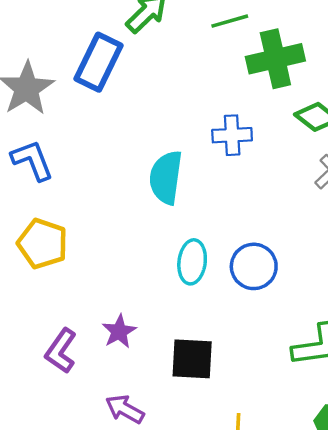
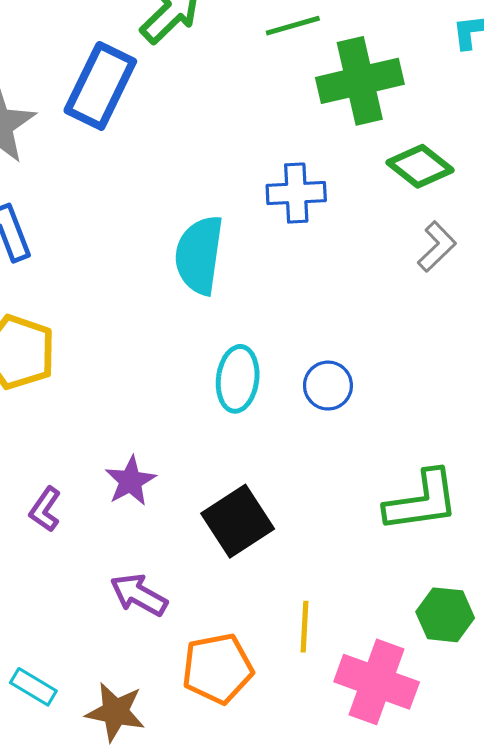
blue circle: (254, 266) -> (328, 386), size x0.7
purple L-shape: (61, 351) -> (45, 509), size x0.7
black square: (192, 359) -> (238, 521), turned -36

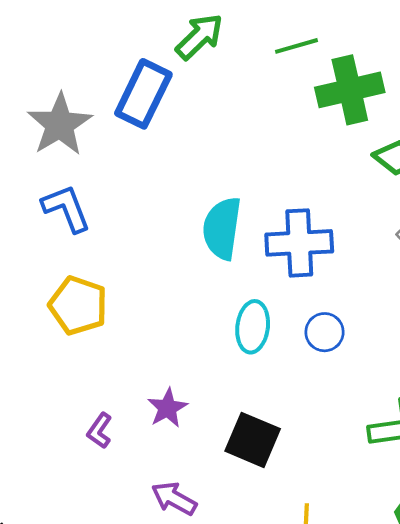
blue cross: (296, 193) -> (299, 243), moved, size x1.4
black square: (238, 521) -> (253, 440), turned -34

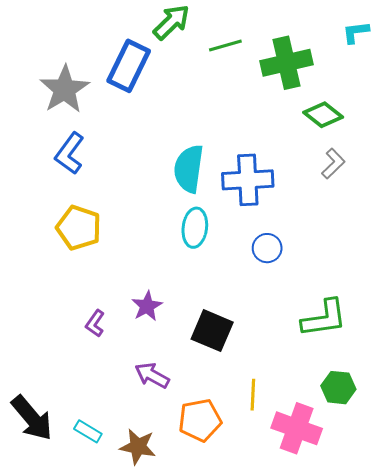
green line: (297, 46) -> (225, 45), moved
blue L-shape: (66, 208) -> (70, 153), turned -123
cyan ellipse: (253, 327) -> (195, 228), moved

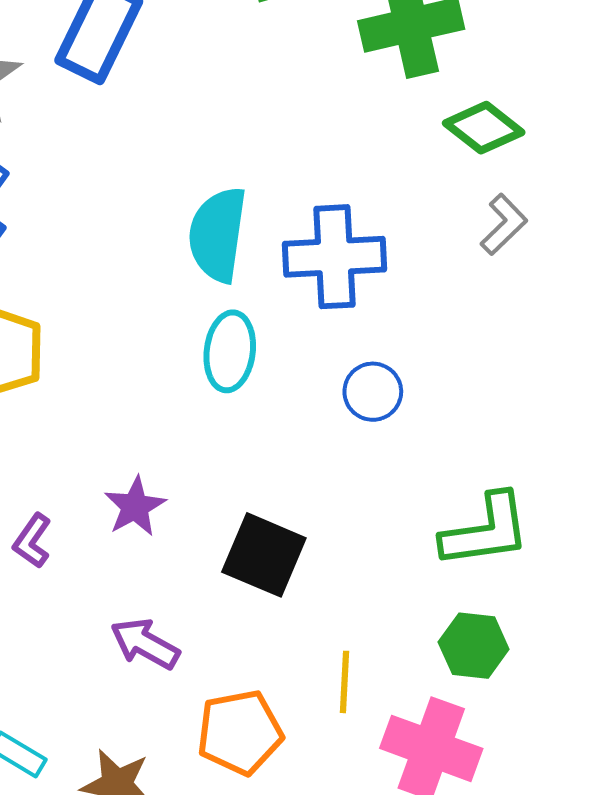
green hexagon: (338, 388) -> (474, 646), moved

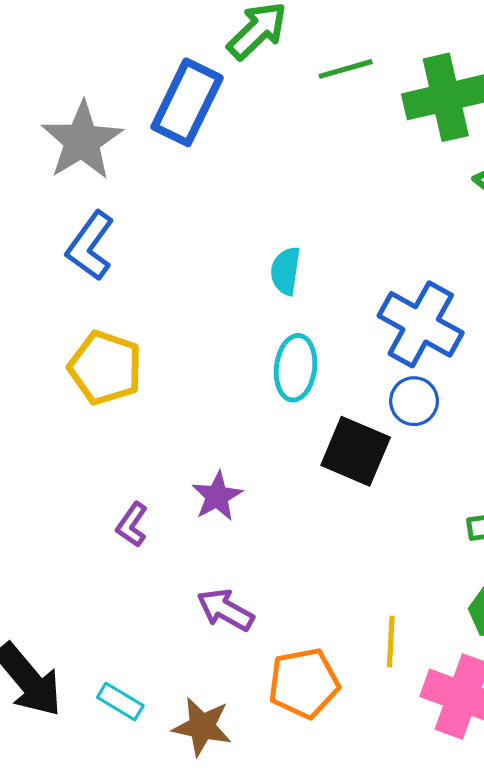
cyan semicircle: (218, 234) -> (286, 271), size x0.6
blue cross: (335, 257) -> (421, 324), moved, turned 32
black square: (264, 555) -> (356, 451), moved

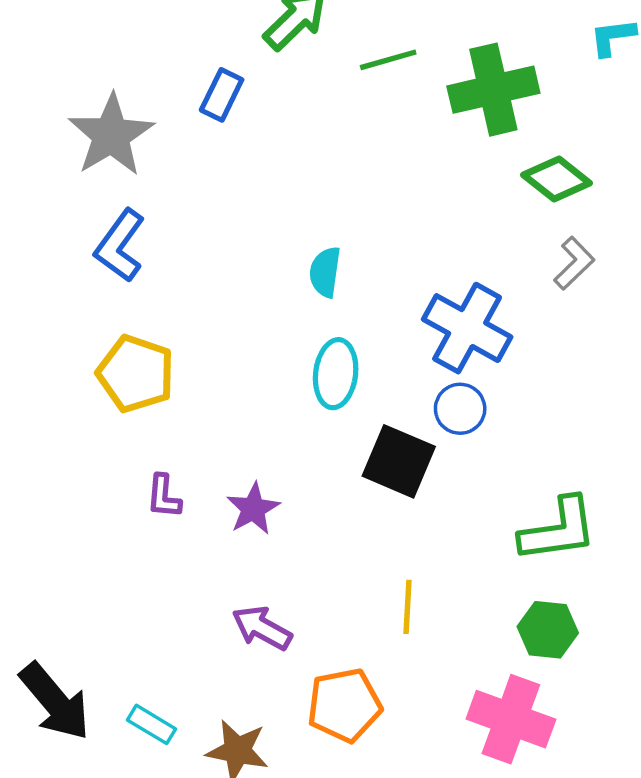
blue rectangle: (187, 102) -> (222, 95), size x0.6
purple L-shape: (132, 525) -> (164, 496), moved, turned -30
yellow line: (391, 641) -> (407, 607), moved

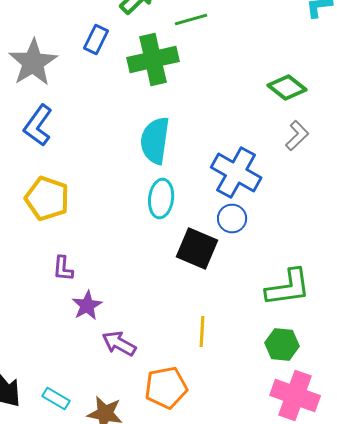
green cross: (493, 90) -> (153, 60), moved
cyan semicircle: (325, 272) -> (155, 140), size x1.6
purple star: (253, 509) -> (87, 306), moved
pink cross: (511, 719) -> (295, 396), moved

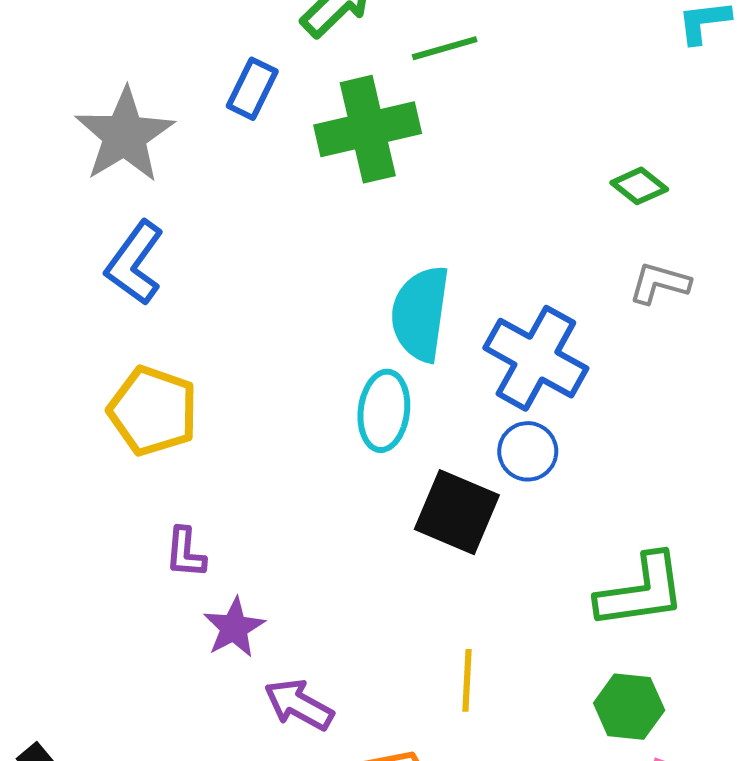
green diamond: (287, 88) -> (639, 186), size x0.7
gray L-shape: (297, 136) -> (659, 283), turned -120
cyan semicircle: (155, 140) -> (420, 314), moved

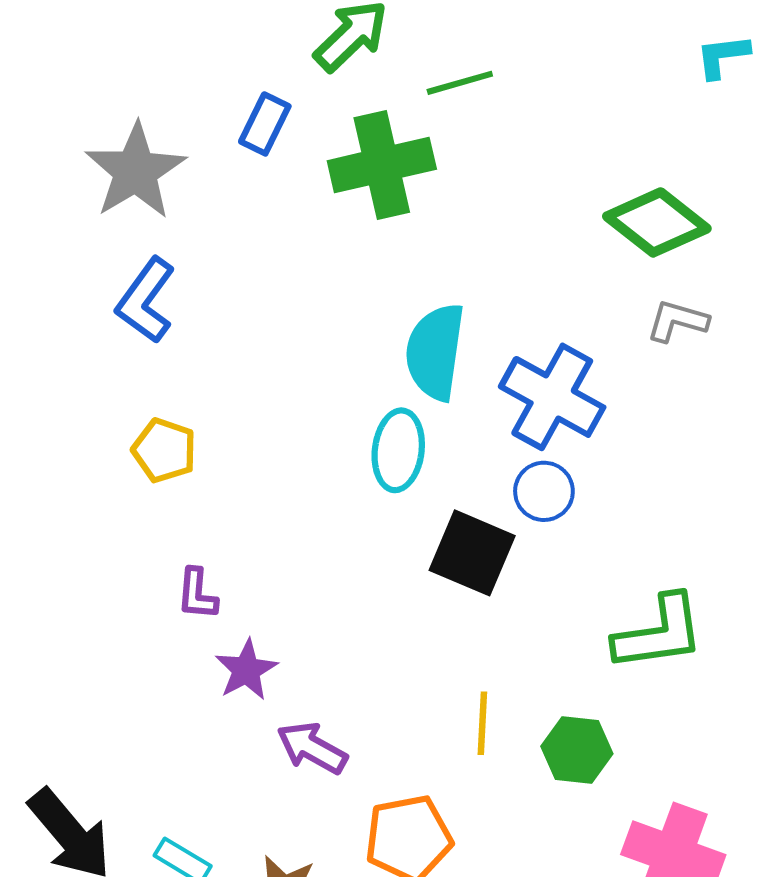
green diamond: (639, 186) -> (657, 222), size x1.8
yellow pentagon: (153, 411) -> (164, 450), size x0.7
green hexagon: (629, 707) -> (577, 750), moved

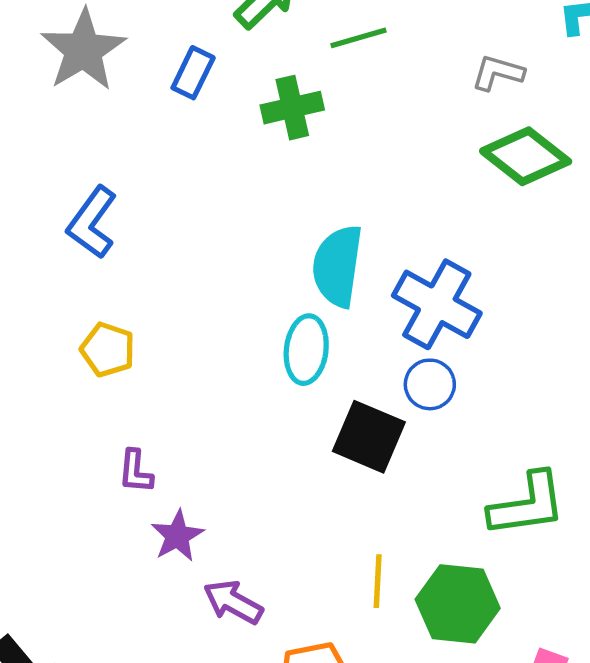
green cross: (382, 165) -> (292, 108), size x0.7
gray star: (135, 171) -> (83, 50), moved
gray L-shape: (677, 321) -> (498, 73), moved
green hexagon: (577, 750) -> (458, 604), size x1.4

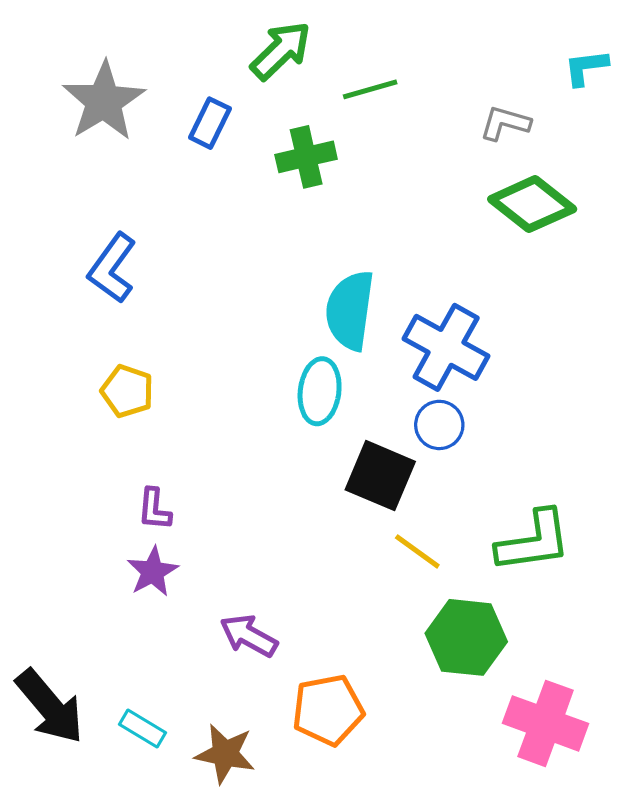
purple star: (177, 536) -> (153, 572), moved
yellow line: (378, 581) -> (417, 551), moved, turned -57

